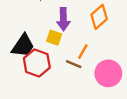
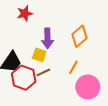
orange line: (83, 51) -> (73, 67), moved
brown line: (74, 64) -> (43, 72), moved, turned -48

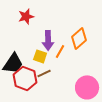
orange line: (73, 67) -> (60, 51), moved

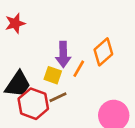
red star: (26, 16) -> (15, 23), moved

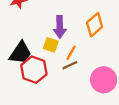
orange line: (79, 69) -> (71, 53), moved
brown line: (58, 97) -> (70, 65), moved

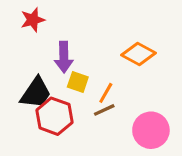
orange diamond: (95, 25) -> (138, 54), turned 70
purple arrow: (60, 27) -> (64, 57), moved

